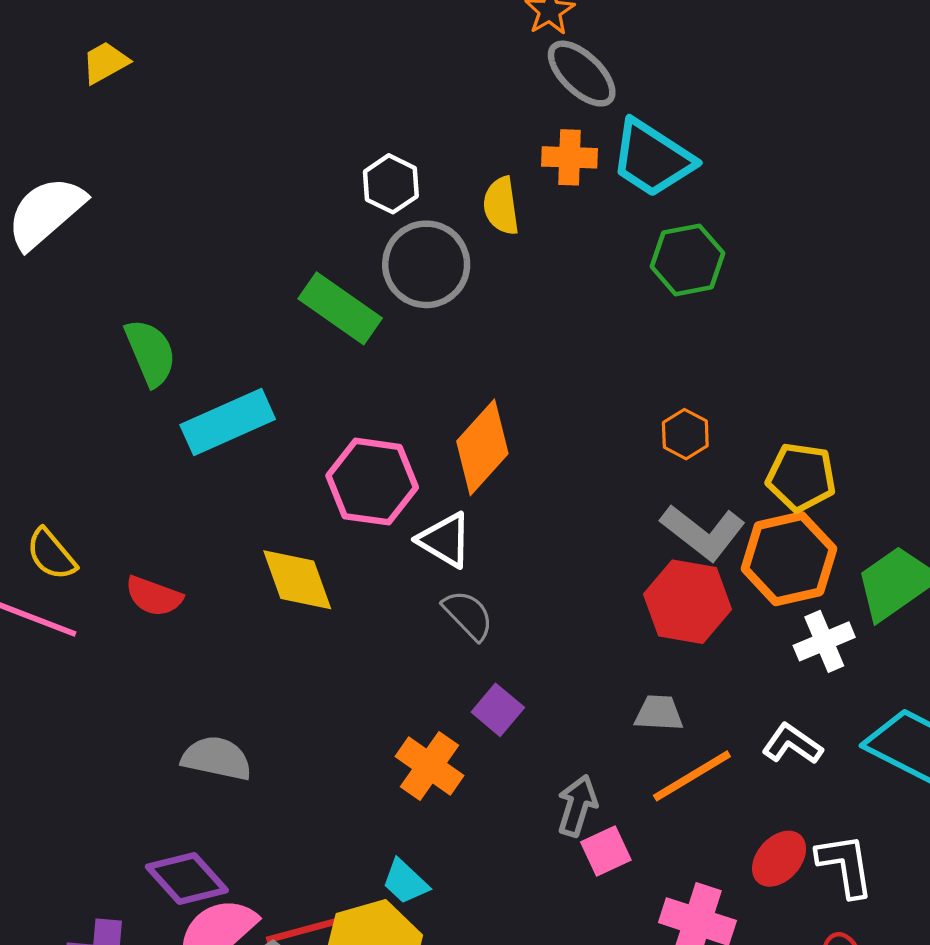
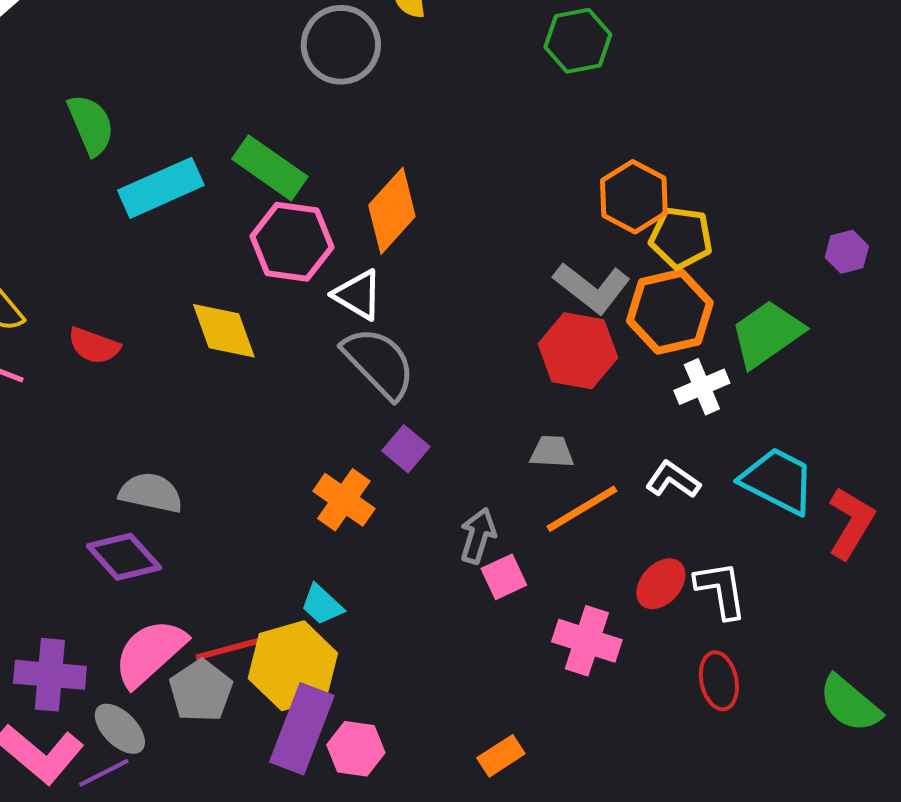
green rectangle: (340, 308) -> (270, 168), moved
orange hexagon: (685, 434) -> (634, 197), moved, size x1.6
gray semicircle: (468, 615) -> (379, 363), size x1.6
purple diamond: (187, 879) -> (124, 557), moved

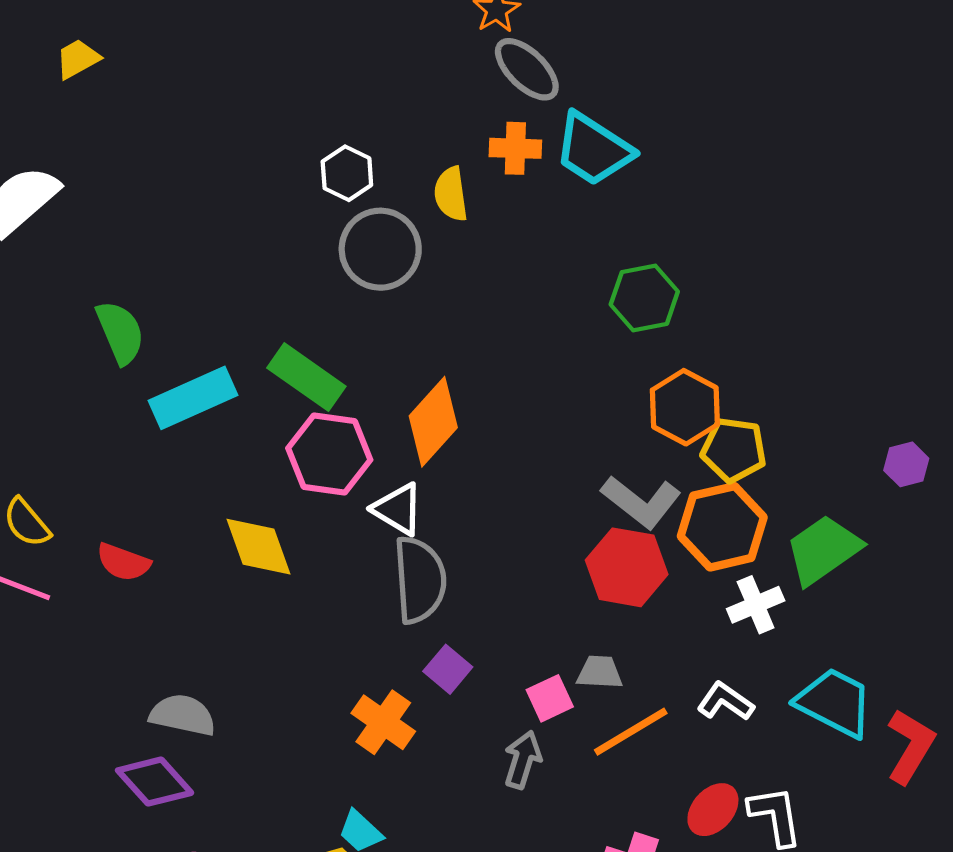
green hexagon: (578, 41) -> (644, 298), moved
gray semicircle: (379, 363) -> (420, 580), turned 40
pink square: (504, 577) -> (550, 698), moved

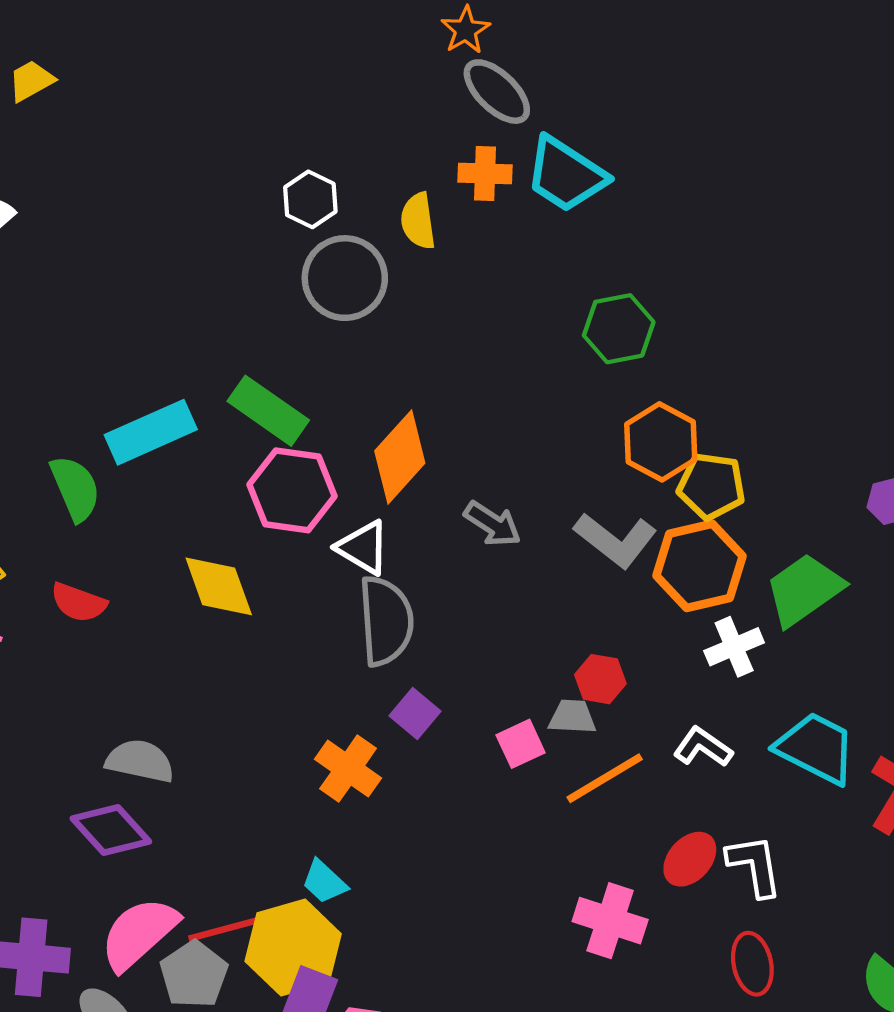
green semicircle: (120, 332) -> (75, 488), moved
red hexagon: (627, 567) -> (600, 679), moved, size x0.6
gray arrow: (523, 760) -> (493, 524), moved, turned 106

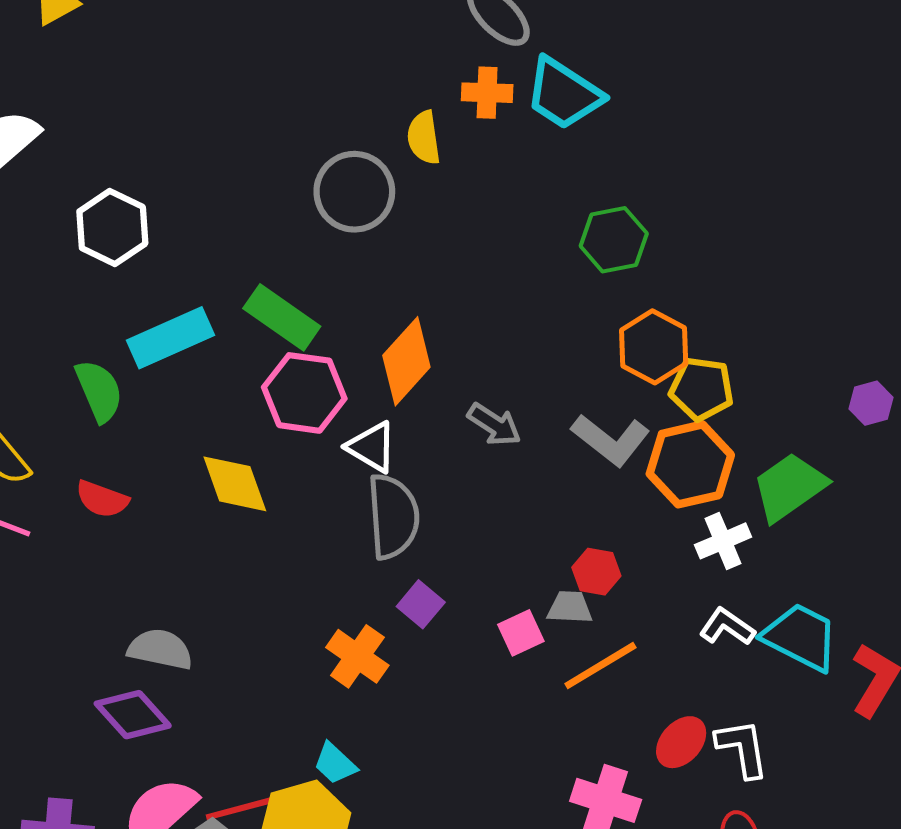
white hexagon: (310, 199) -> (112, 227), moved, size x1.4
white L-shape: (703, 747) -> (727, 627), moved

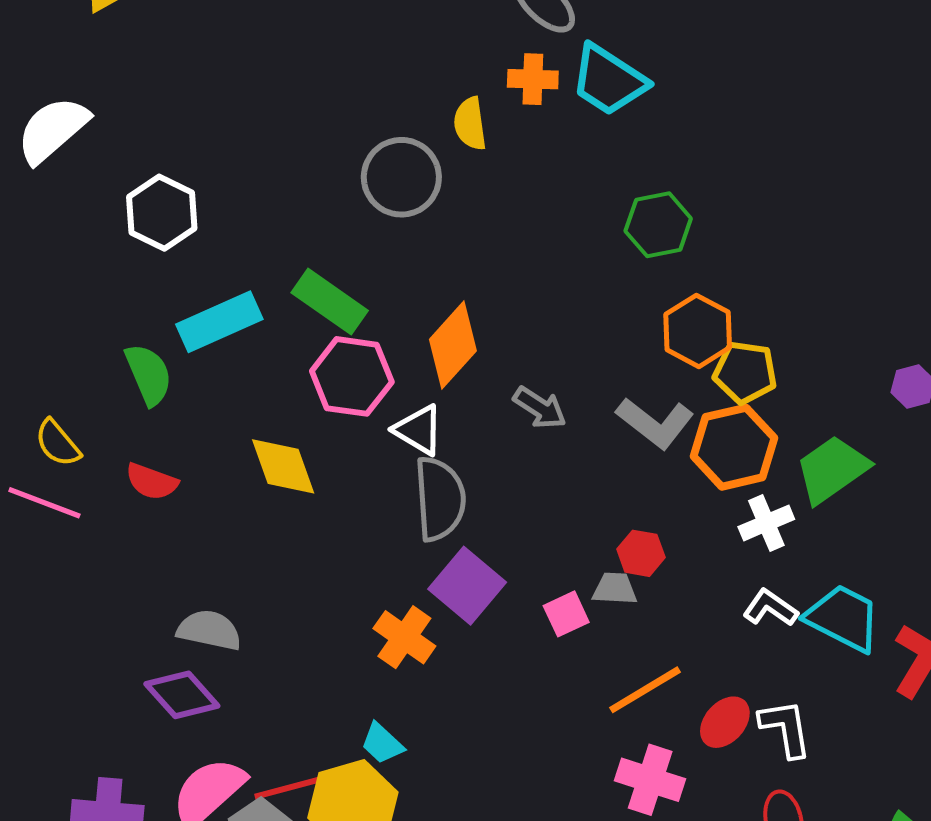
purple square: (421, 604) -> (467, 586), size x1.6
orange line: (600, 666) -> (645, 690), moved

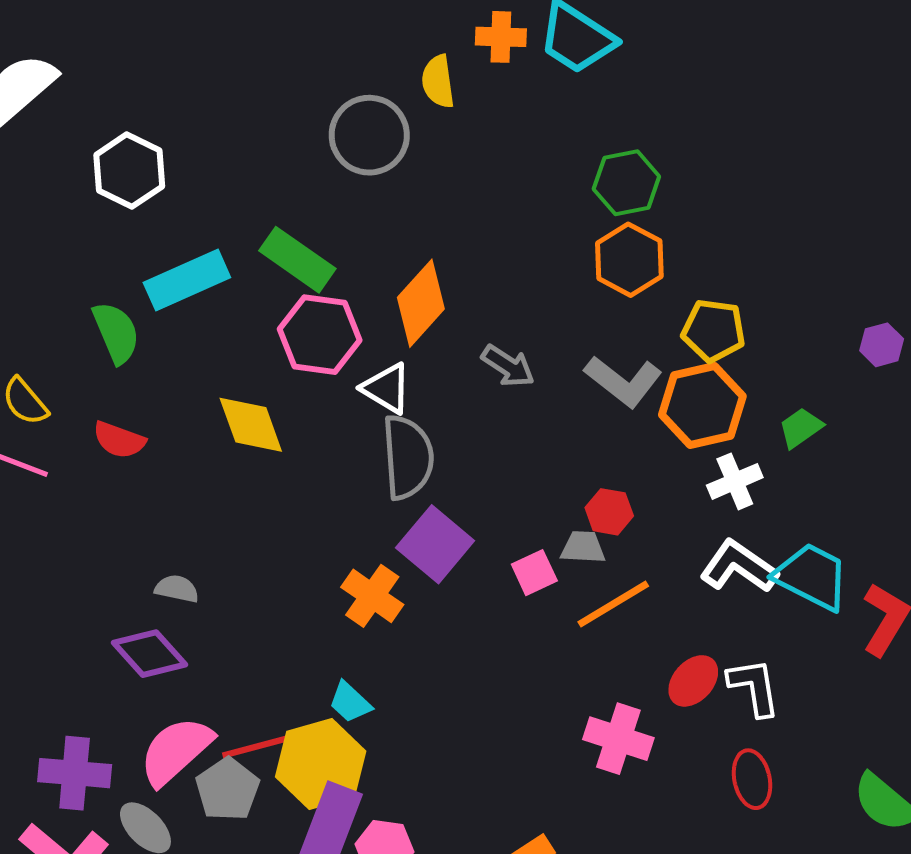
orange hexagon: (698, 331) -> (629, 260), moved
green trapezoid: (832, 469) -> (801, 428), size x0.6
white L-shape: (770, 608) -> (739, 567), size x1.4
gray semicircle: (209, 630) -> (177, 589), size x0.7
orange line: (645, 690) -> (613, 604), moved

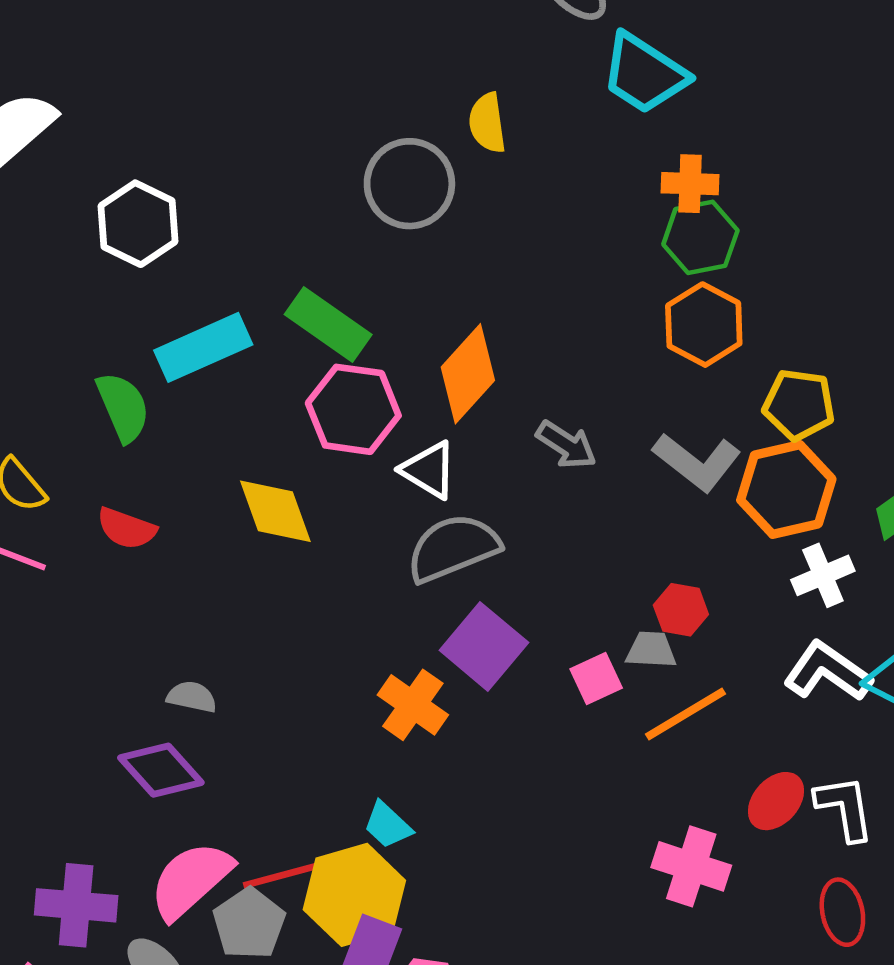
orange cross: (501, 37) -> (690, 184), moved
gray semicircle: (408, 457) -> (453, 548), turned -108

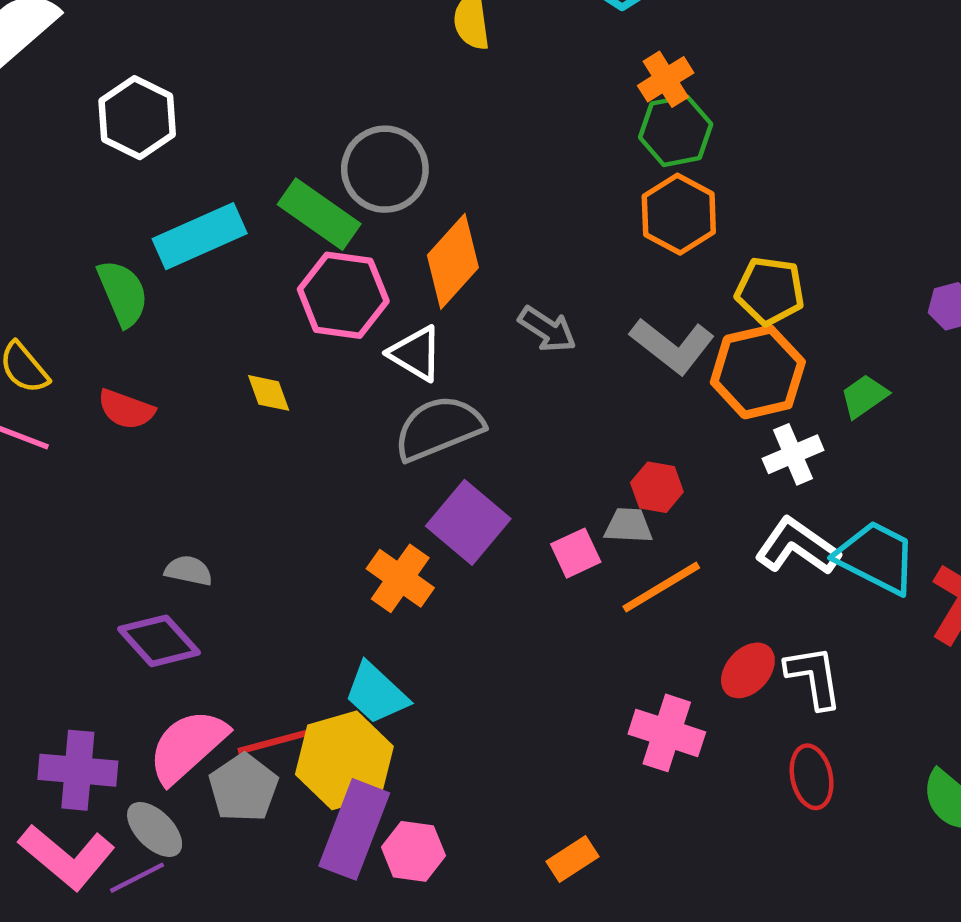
gray circle: (409, 184) -> (385, 169), moved
orange cross: (690, 184) -> (666, 79), turned -34
yellow diamond: (275, 511) -> (269, 393), size x0.6
cyan trapezoid: (388, 825) -> (376, 693), size x1.4

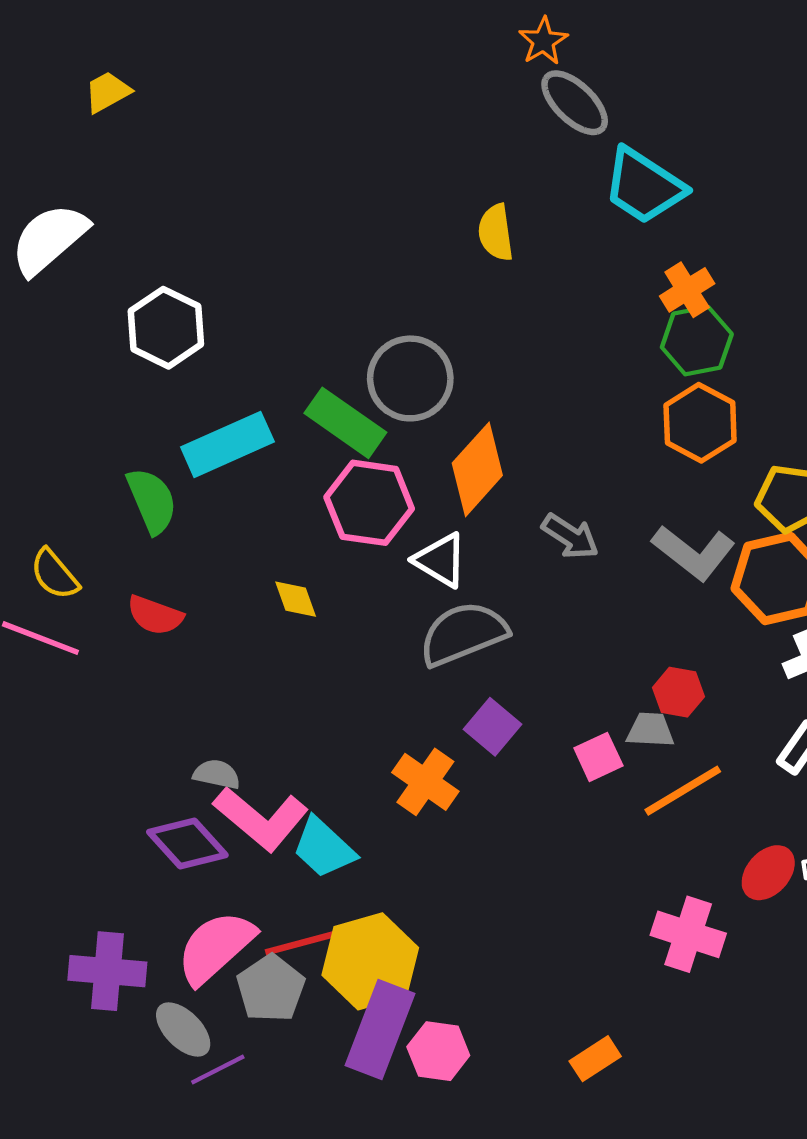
purple square: (468, 522) -> (492, 727), size x0.7
cyan trapezoid: (376, 693) -> (324, 848), moved
pink L-shape: (67, 857) -> (261, 819), moved
purple line: (137, 878) -> (218, 1070), moved

